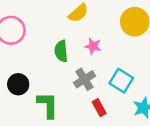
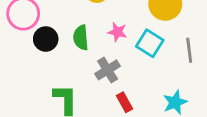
cyan square: (121, 81) -> (150, 43), moved
black circle: (18, 84) -> (46, 39), moved

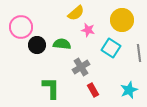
pink star: (117, 32) -> (88, 30), moved
green semicircle: (81, 38) -> (62, 44), turned 102

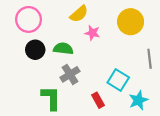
pink circle: (21, 27) -> (28, 19), moved
cyan square: (111, 48) -> (118, 80), moved
gray cross: (81, 67) -> (70, 74), moved

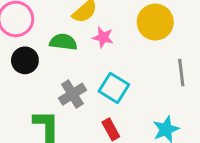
green semicircle: (63, 49) -> (63, 42), moved
cyan square: (118, 80) -> (114, 88), moved

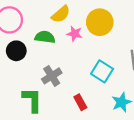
yellow circle: (155, 22) -> (100, 22), moved
cyan square: (114, 88) -> (102, 71), moved

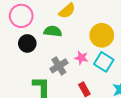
yellow circle: (100, 22) -> (102, 35), moved
pink star: (75, 34) -> (81, 58), moved

